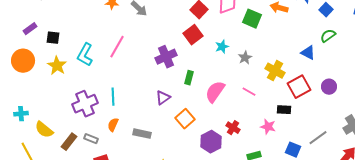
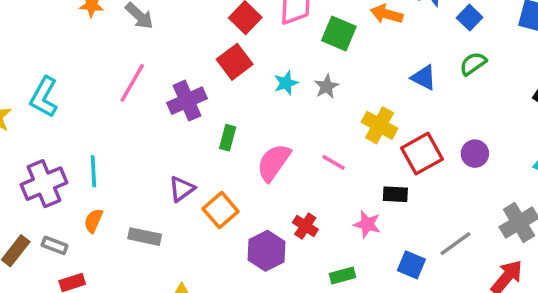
pink line: (117, 47) -> (132, 83), moved
blue triangle: (308, 53) -> (424, 78), moved
gray star: (245, 58) -> (327, 86), moved
purple triangle: (163, 98) -> (182, 189), moved

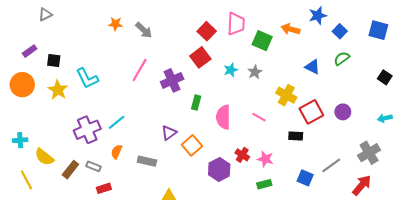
cyan L-shape: (44, 97) -> (87, 78), turned -55
pink semicircle: (274, 162) -> (223, 117), turned -35
cyan line: (93, 171) -> (117, 122), turned 54
pink star: (367, 224) -> (265, 159), moved

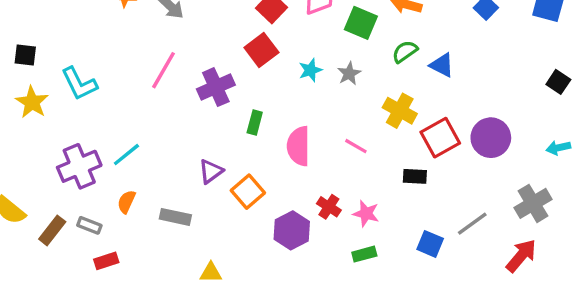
green semicircle: (342, 58) -> (405, 52), moved
purple circle: (343, 112) -> (491, 138), size x1.5

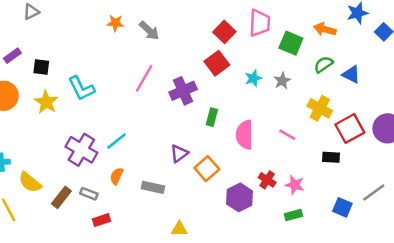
purple cross: (79, 166) -> (81, 150), turned -36

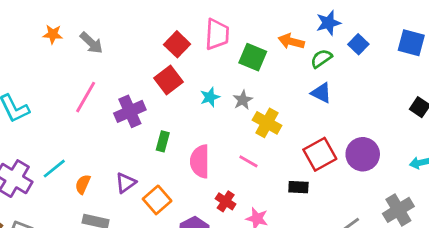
green semicircle: (324, 64) -> (321, 59), moved
yellow cross: (320, 108) -> (267, 123), moved
orange semicircle: (117, 176) -> (83, 184), moved
red cross: (267, 180) -> (226, 201), moved

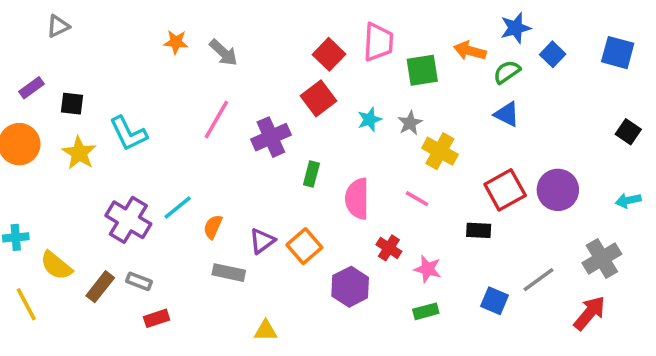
green square: (253, 57) -> (422, 70), turned -32
purple triangle: (126, 183) -> (262, 241), moved

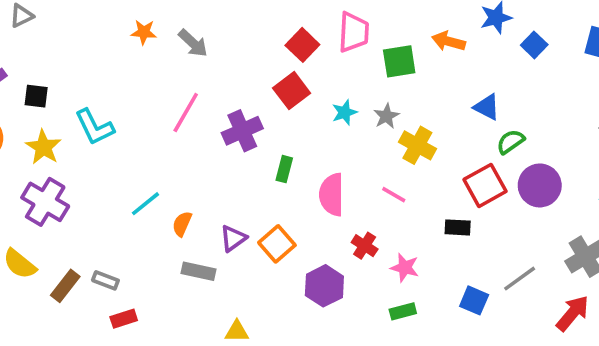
green semicircle: (507, 72) -> (511, 142), moved
purple cross: (128, 220) -> (45, 202), moved

